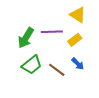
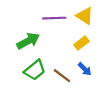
purple line: (52, 32) -> (54, 18), moved
green arrow: (26, 38) -> (28, 41), turned -150

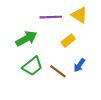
yellow rectangle: (81, 43) -> (68, 41), moved
blue arrow: (85, 69) -> (79, 65), turned 80

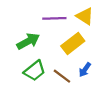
yellow rectangle: (68, 41) -> (73, 43), size x1.5

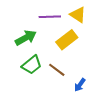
blue arrow: (85, 70) -> (80, 85), moved

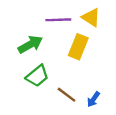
yellow rectangle: (67, 40) -> (78, 47), turned -30
brown line: (57, 70) -> (67, 95), moved

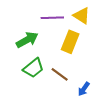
brown line: (67, 95) -> (60, 74), moved

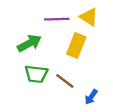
green trapezoid: (33, 68) -> (36, 74), turned 45

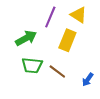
purple line: (57, 19) -> (50, 17), turned -65
blue arrow: (91, 97) -> (88, 80), moved

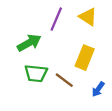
yellow rectangle: (67, 40) -> (85, 58), moved

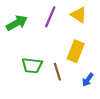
green arrow: (29, 43) -> (17, 23), moved
brown line: (64, 80) -> (57, 72), turned 36

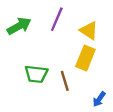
yellow triangle: (79, 15) -> (89, 31), moved
blue arrow: (88, 80) -> (99, 99), moved

